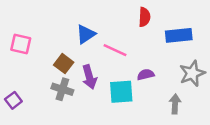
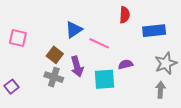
gray arrow: (175, 104) -> (160, 90), moved

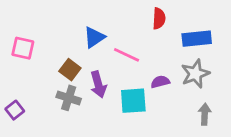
gray star: (166, 63) -> (195, 74), moved

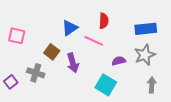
red semicircle: (159, 18) -> (104, 21), moved
gray cross: (69, 98) -> (36, 73), moved
cyan square: (133, 101) -> (106, 85), moved, turned 35

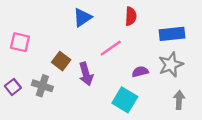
red semicircle: (104, 21) -> (131, 16), moved
blue triangle: (70, 28) -> (82, 17), moved
pink line: (94, 41) -> (111, 48), turned -60
purple square: (11, 82) -> (13, 87), moved

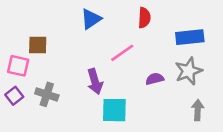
pink square: (20, 42) -> (18, 66), moved
brown square: (61, 61) -> (38, 45), moved, turned -36
cyan square: (125, 100) -> (114, 110), moved, turned -30

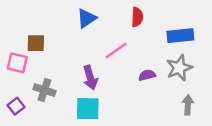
purple square: (14, 96) -> (16, 106), moved
cyan square: (114, 110) -> (88, 109), moved

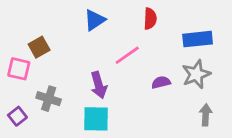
brown square: (36, 43) -> (39, 47), turned -30

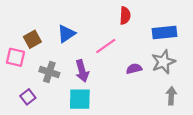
blue triangle: (95, 20) -> (66, 34), moved
gray cross: (49, 99) -> (49, 72), moved
purple square: (17, 116) -> (28, 97), moved

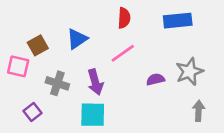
red semicircle: (125, 16) -> (124, 18), moved
blue rectangle: (165, 32) -> (178, 21), moved

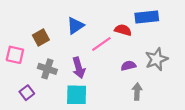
red semicircle: (124, 18) -> (123, 30), moved, turned -77
blue triangle: (77, 39) -> (75, 26), moved
brown square: (38, 45) -> (41, 38), moved
gray arrow: (199, 111) -> (137, 92), moved

